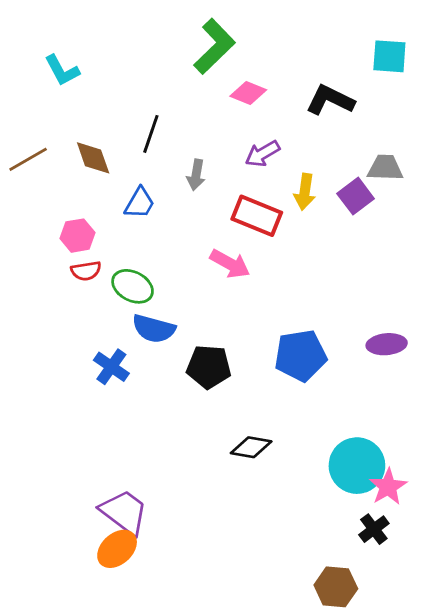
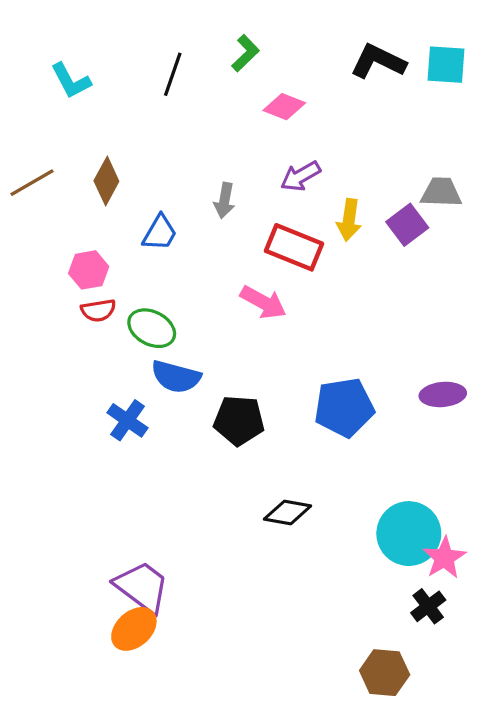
green L-shape: (214, 46) -> (245, 53), size x0.6
black L-shape: (330, 100) -> (378, 61), moved
black line: (151, 134) -> (173, 74), moved
brown diamond: (93, 158) -> (106, 181), turned 48

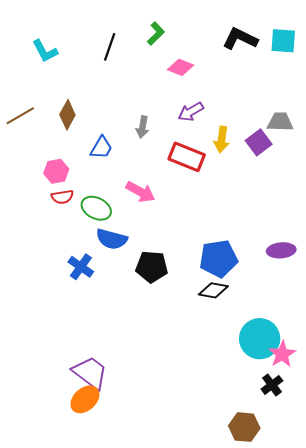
pink arrow: (263, 302) -> (140, 192), moved
black diamond: (288, 513) -> (213, 290), moved

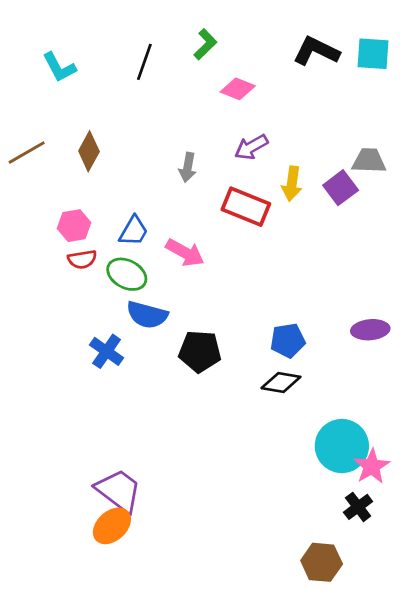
blue trapezoid: (101, 148) -> (134, 231), moved
blue pentagon: (219, 259) -> (288, 341), size x0.7

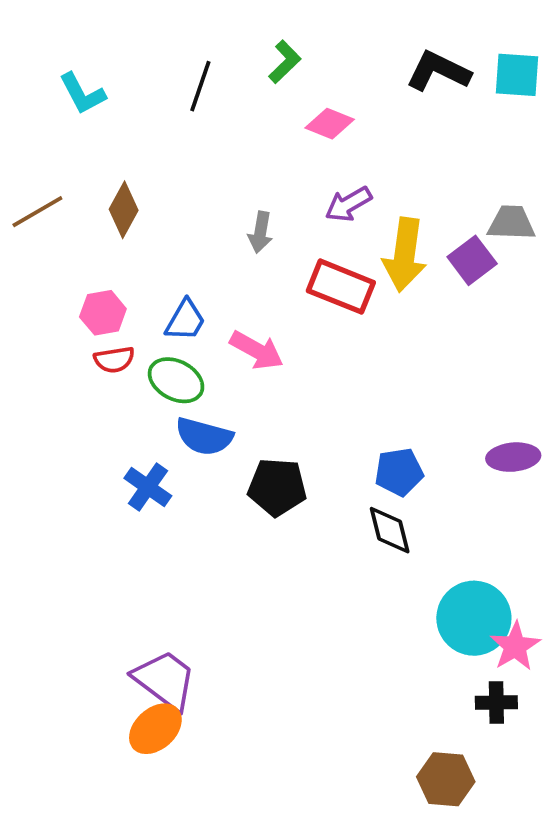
yellow arrow: (292, 184) -> (405, 255), size x1.5
black diamond: (281, 382) -> (390, 530), turned 66
black cross: (358, 507) -> (496, 702), turned 36

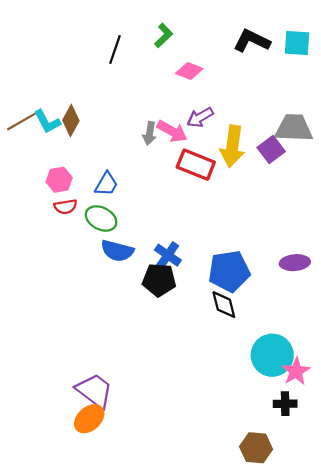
cyan L-shape: (82, 94) -> (47, 122), moved
gray trapezoid: (511, 223) -> (294, 128), size x1.4
pink arrow: (257, 350) -> (172, 131), moved
blue pentagon: (399, 472) -> (229, 271), size x1.5
blue cross: (148, 487) -> (168, 255), moved

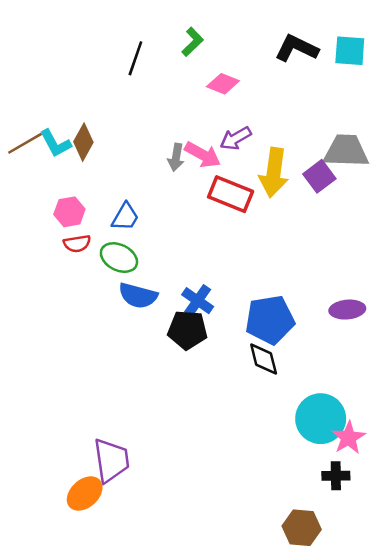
purple trapezoid: (95, 391) -> (111, 461), turned 45
orange ellipse: (89, 419) -> (85, 493), moved

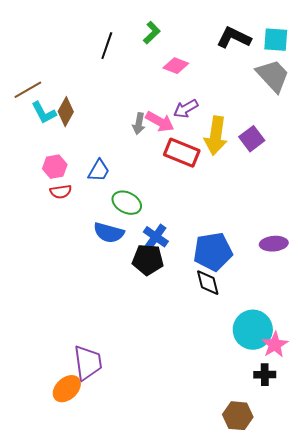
brown line: (25, 143) -> (28, 90), moved
gray trapezoid: (346, 151) -> (273, 76), moved, turned 45
green ellipse: (119, 258) -> (127, 203), moved

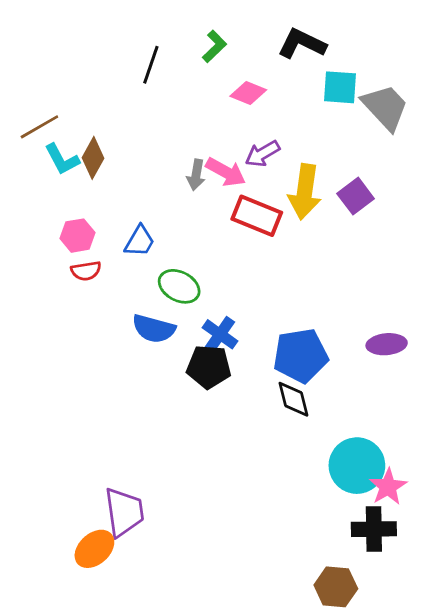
black L-shape: (234, 38) -> (302, 44), moved
cyan square: (276, 40) -> (340, 87), moved
black cross: (265, 375) -> (374, 529), size x1.4

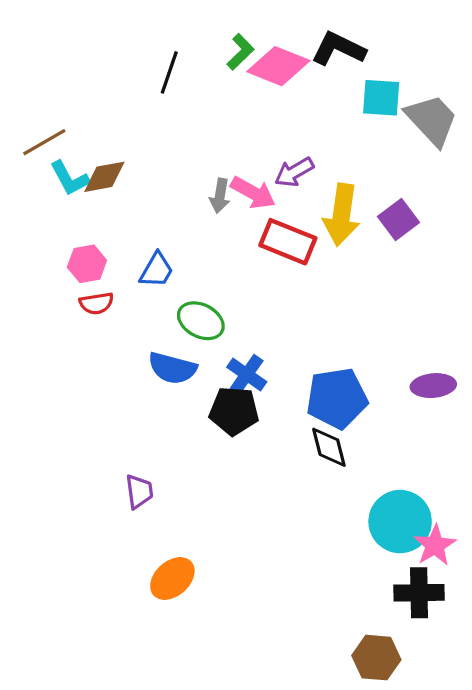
pink diamond: (248, 93) -> (278, 66), moved, size x1.5
brown diamond: (93, 158) -> (104, 177), turned 51
purple trapezoid: (124, 512) -> (139, 492), moved, size x0.6
orange ellipse: (94, 549) -> (172, 578), moved

